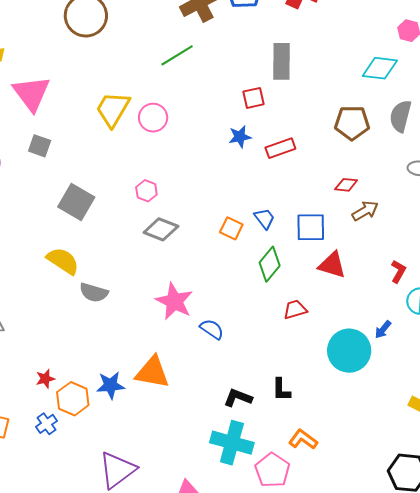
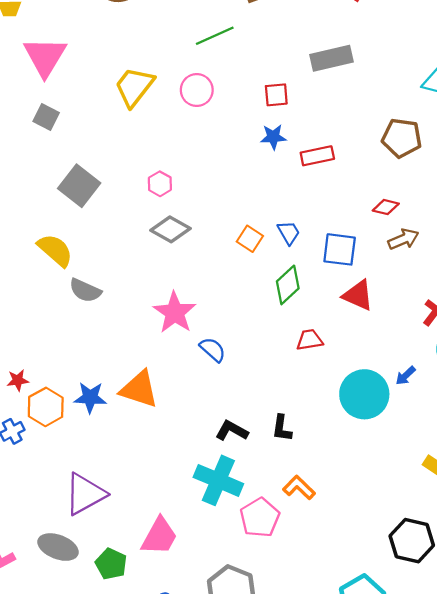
gray rectangle: (281, 61) -> (331, 58), turned 69
red square: (253, 98) -> (276, 95), moved
pink circle: (153, 118) -> (197, 90), moved

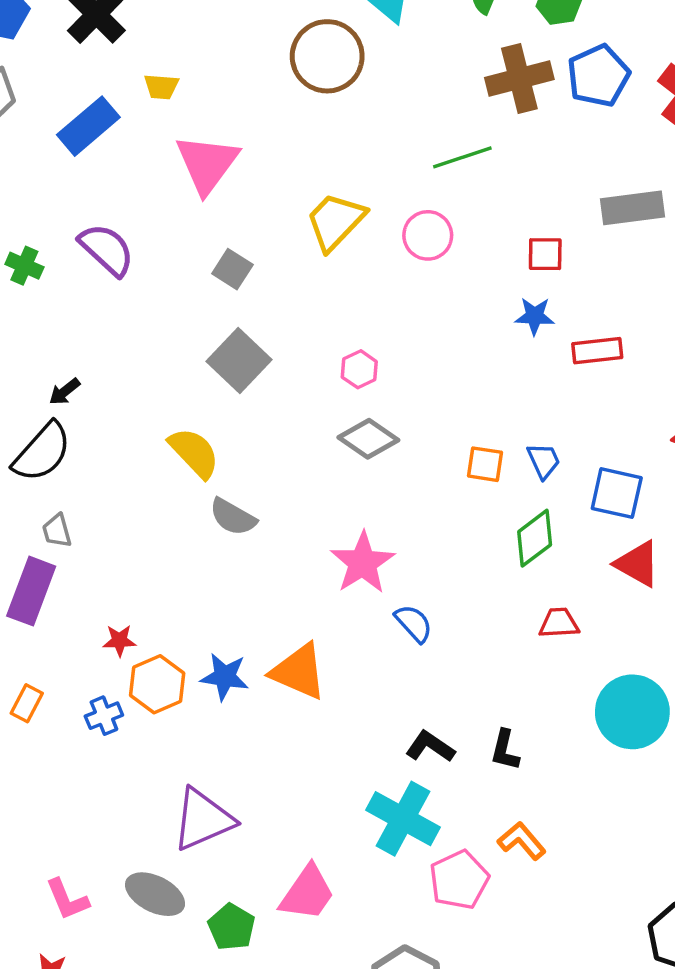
gray square: (46, 117) -> (232, 269), moved
orange square: (250, 239) -> (485, 464), turned -30

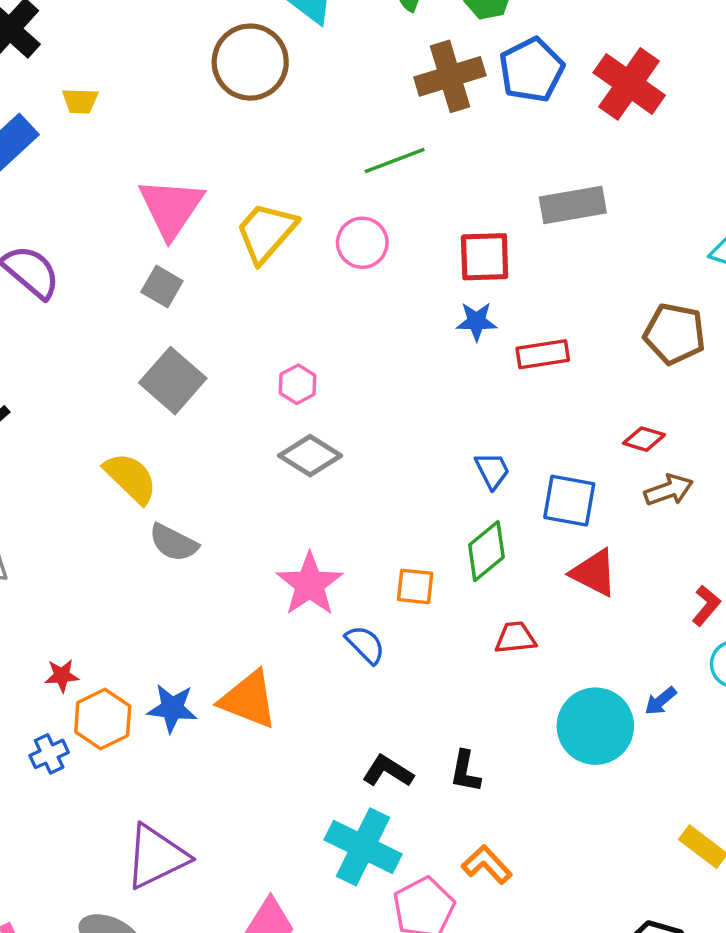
pink triangle: (207, 164) -> (171, 208), moved
red square: (545, 254) -> (485, 257), size x1.4
orange square: (485, 464) -> (415, 586), moved

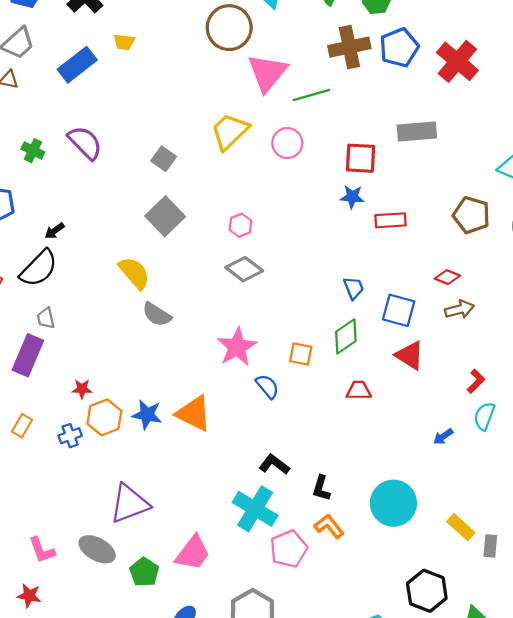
pink triangle: (171, 208) -> (267, 73), moved
cyan circle: (595, 726) -> (393, 503), moved
black L-shape: (465, 771) -> (321, 488), moved

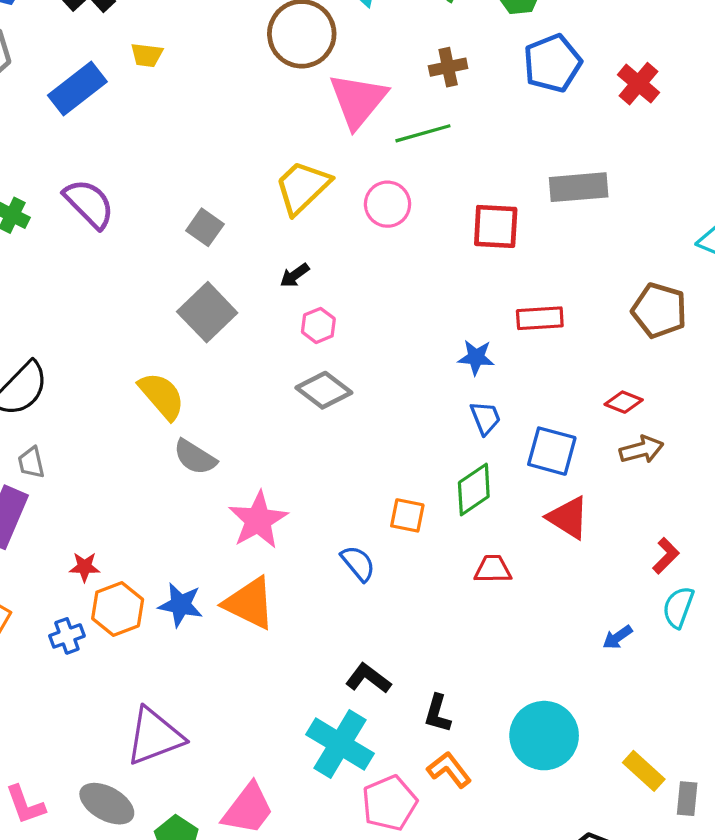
brown cross: (349, 47) -> (448, 67), moved, size x0.6
red cross: (457, 61) -> (639, 84), size x0.7
blue star: (352, 197) -> (476, 357), moved
black arrow: (55, 231) -> (295, 275), moved
pink star: (237, 347) -> (258, 520), moved

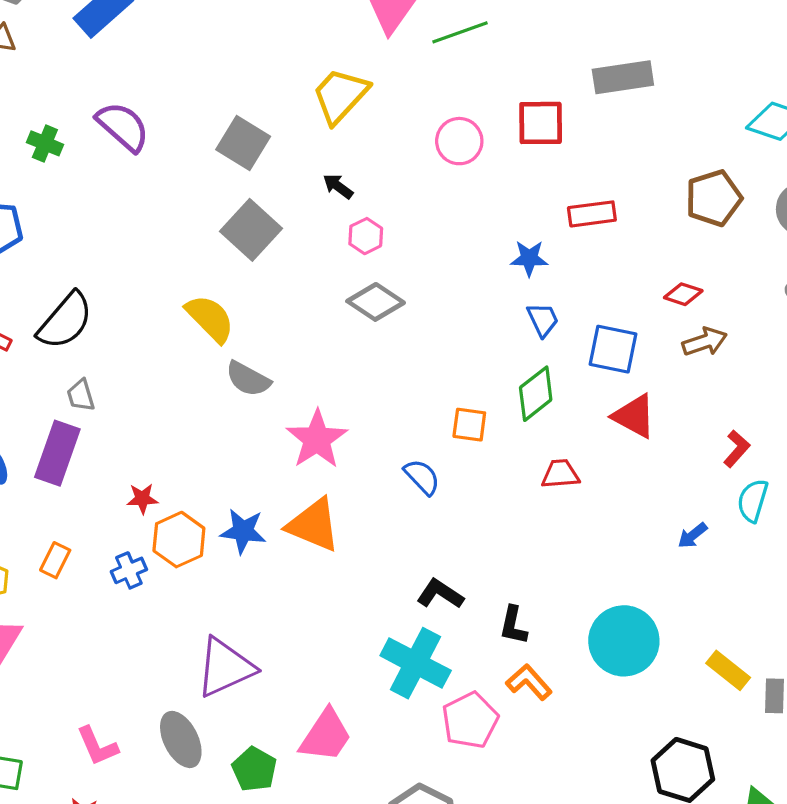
pink circle: (388, 204) -> (459, 141), moved
gray square: (205, 227) -> (243, 143), size x1.4
black arrow: (295, 275) -> (338, 186), turned 76
brown pentagon: (659, 310) -> (714, 198), turned -30
gray ellipse: (107, 804) -> (181, 739), turned 38

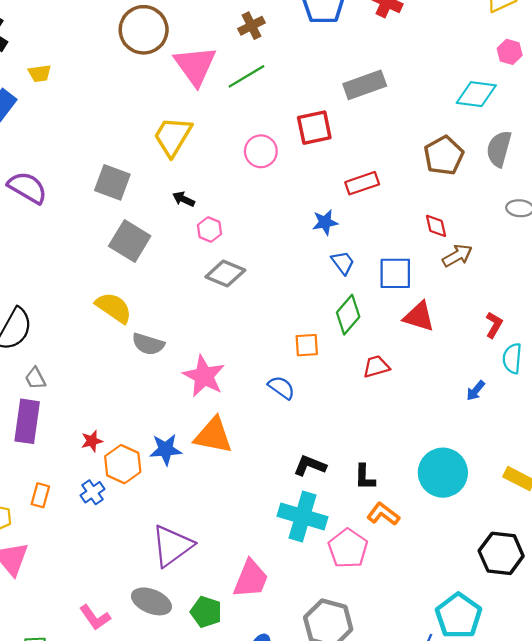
red diamond: (683, 294) -> (436, 226), turned 70
gray ellipse: (181, 739) -> (151, 601), turned -30

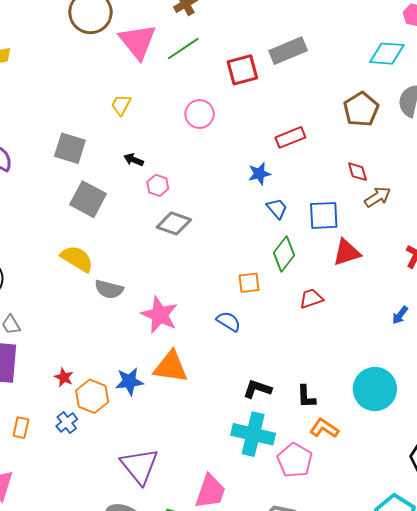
red square: (314, 128) -> (242, 70), moved
yellow trapezoid: (173, 136) -> (121, 105), size x0.6
red triangle: (419, 317) -> (347, 252), turned -32
red star: (92, 441) -> (64, 377), turned -30
purple triangle: (172, 546) -> (139, 466), turned -30

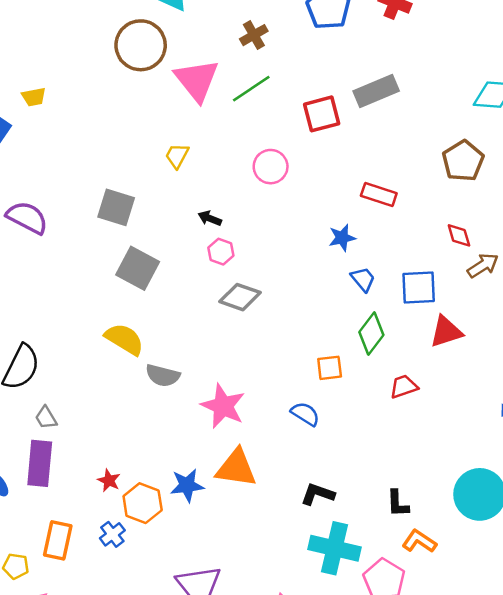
red rectangle: (290, 137) -> (379, 195), turned 40
black arrow: (134, 160) -> (210, 218), moved
black L-shape: (257, 389) -> (318, 494), moved
orange rectangle: (21, 428) -> (58, 540), size x1.5

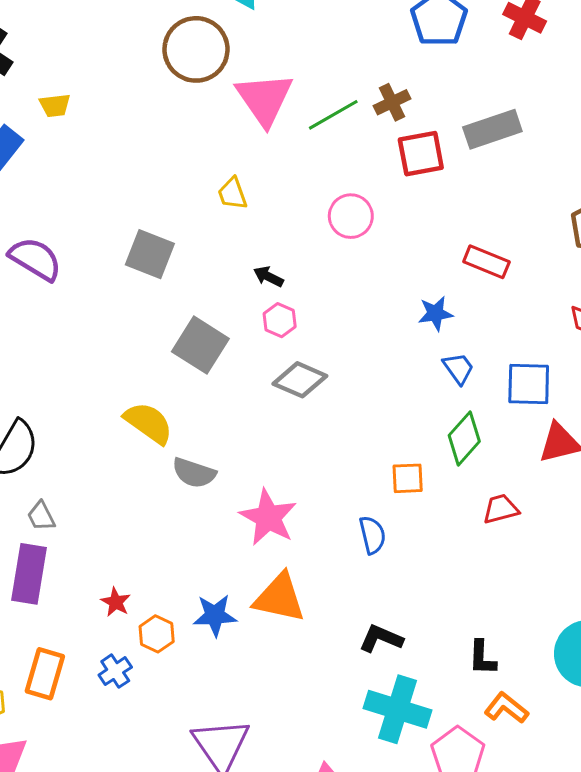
brown cross: (254, 35) -> (392, 102), moved
yellow trapezoid: (177, 156) -> (232, 194), turned -52
gray square: (138, 268) -> (200, 345), moved
blue semicircle: (305, 414) -> (372, 535), turned 40
orange hexagon: (143, 503) -> (157, 634), size x0.7

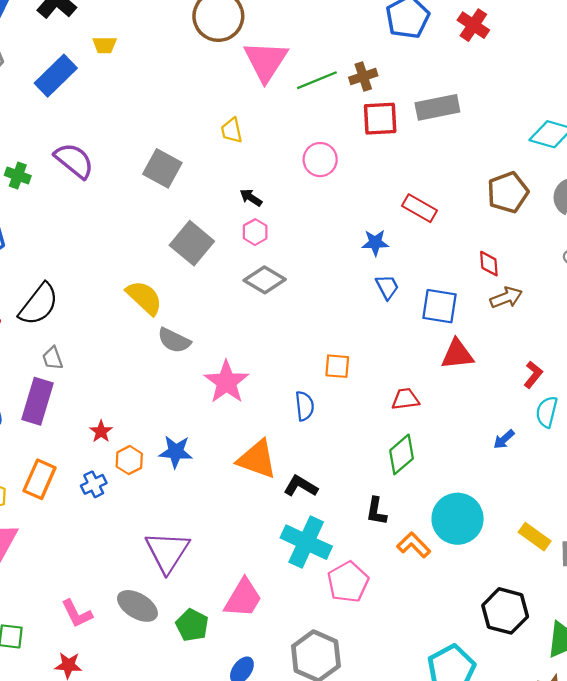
green diamond: (464, 438) -> (402, 454), moved
orange triangle: (279, 598) -> (257, 459), moved
orange L-shape: (506, 708) -> (414, 545), moved

